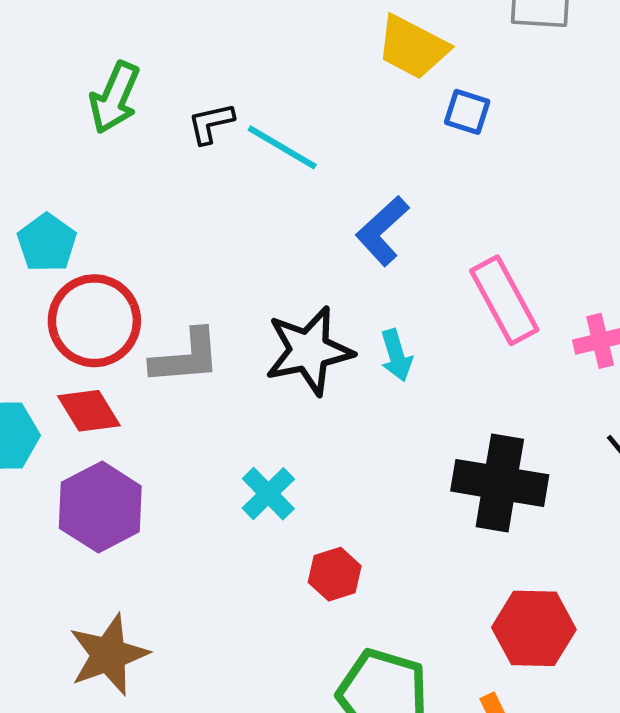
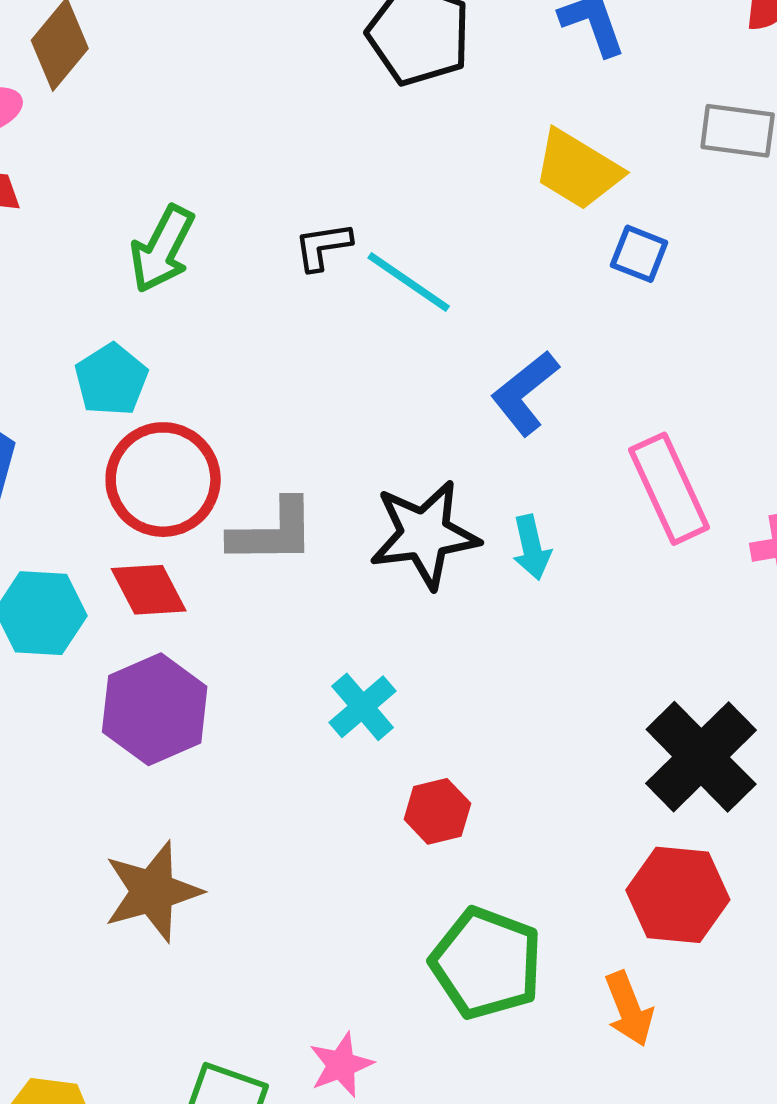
green arrow: (115, 98) -> (162, 249), moved
black cross: (500, 483) -> (701, 757), moved, turned 32

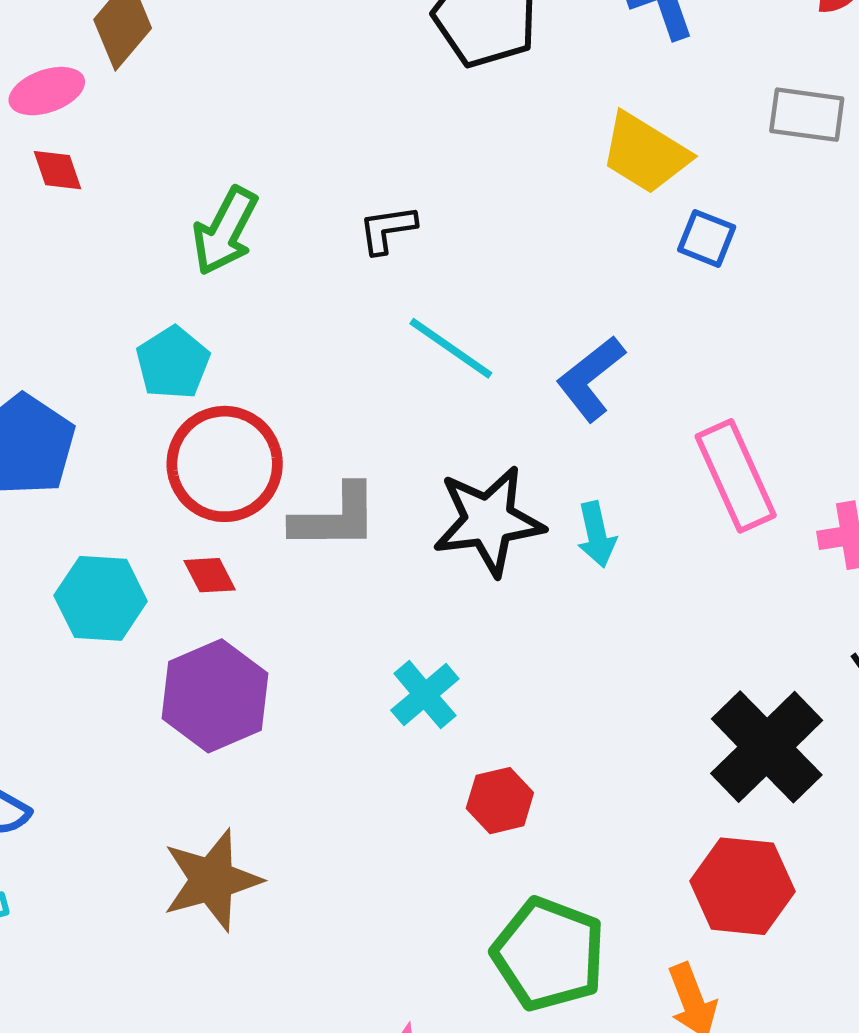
cyan line: (409, 282) -> (451, 348), moved
red diamond: (149, 590) -> (210, 575), size x0.7

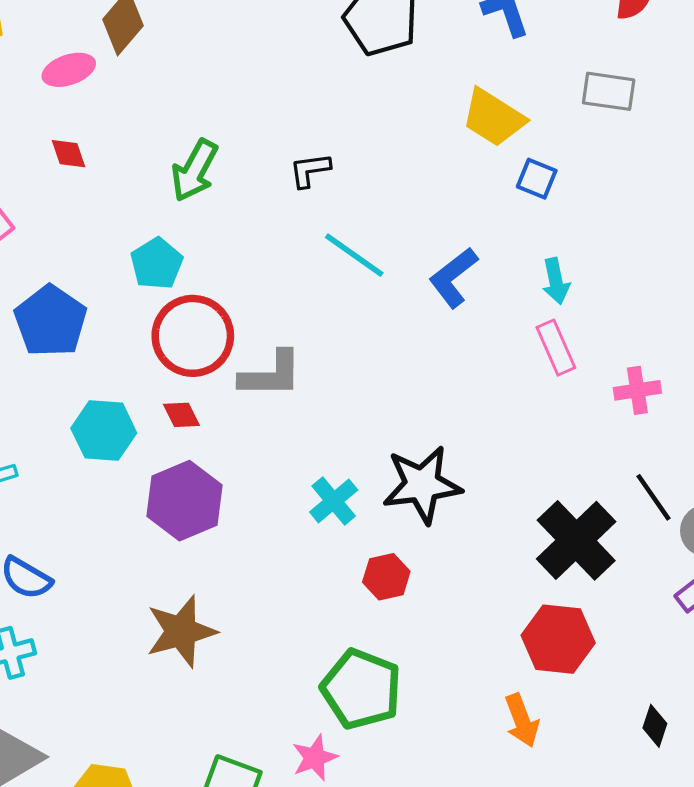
red diamond: (57, 170) -> (69, 154), moved
pink rectangle: (736, 476) -> (556, 348), size x0.7
black star: (488, 521) -> (422, 485), moved
cyan arrow: (597, 534) -> (556, 281), moved
green pentagon: (549, 954) -> (361, 689), moved

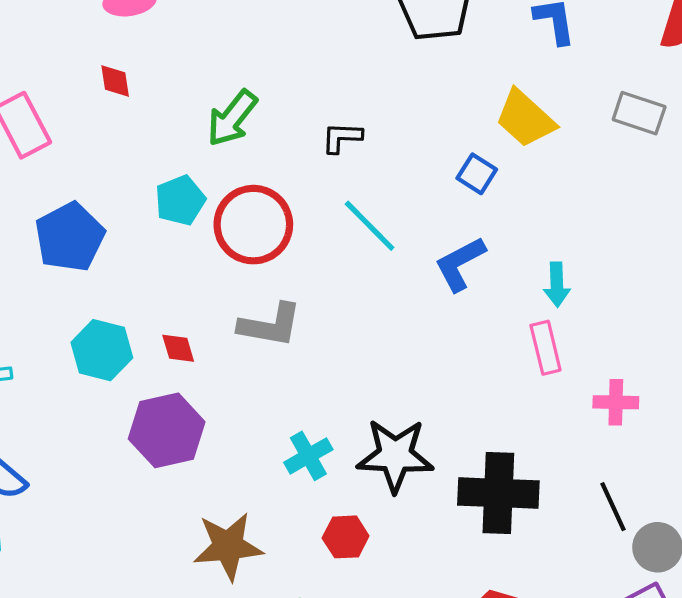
blue square: (537, 179) -> (477, 174), moved
red circle: (193, 336) -> (253, 225), moved
black cross: (576, 540) -> (498, 493), moved, turned 36
brown star: (181, 631) -> (228, 546), moved

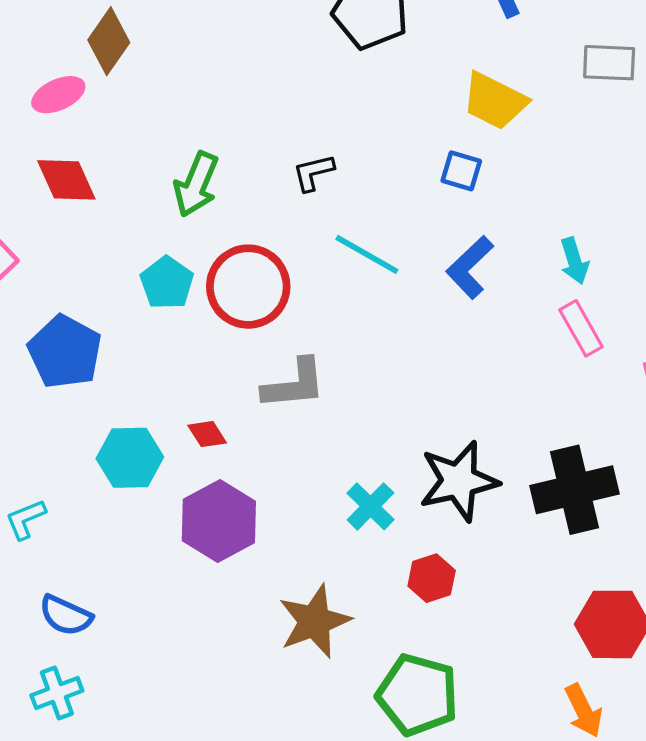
red diamond: (115, 81) -> (66, 180), size x1.6

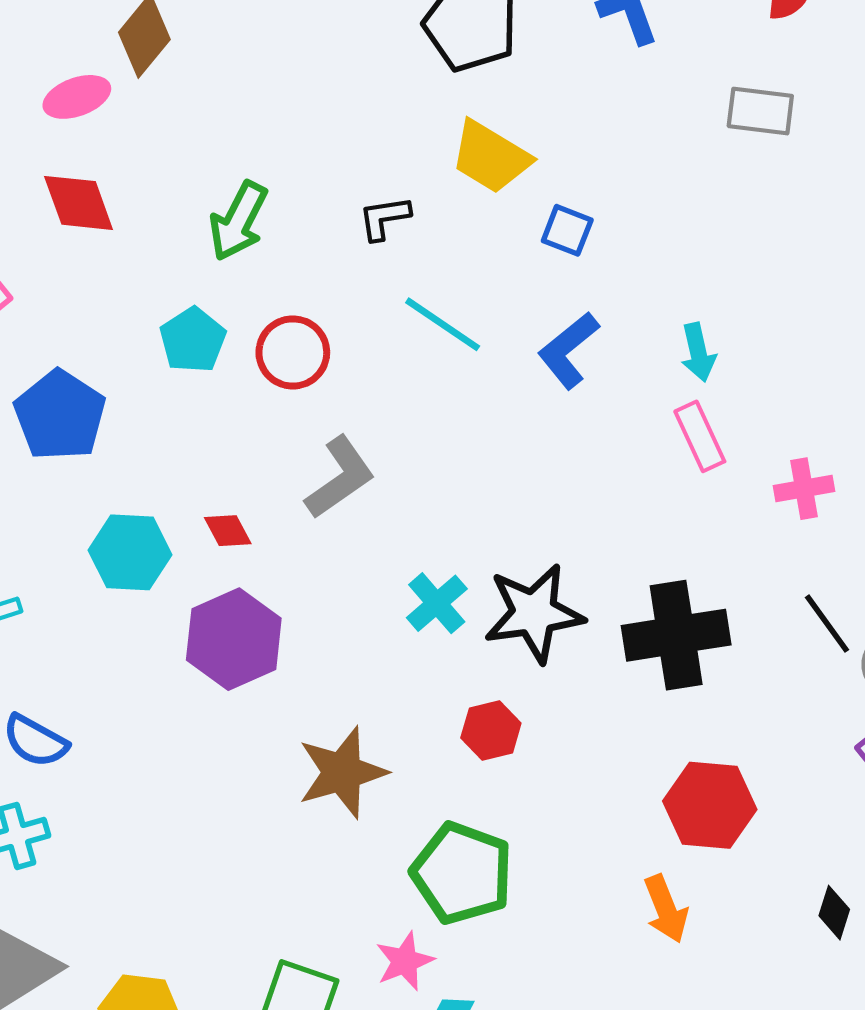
yellow trapezoid: (495, 101) -> (490, 157), moved
red circle: (248, 287) -> (293, 352), size x0.7
gray L-shape: (294, 384) -> (340, 477), turned -34
cyan cross: (370, 506) -> (437, 603), moved

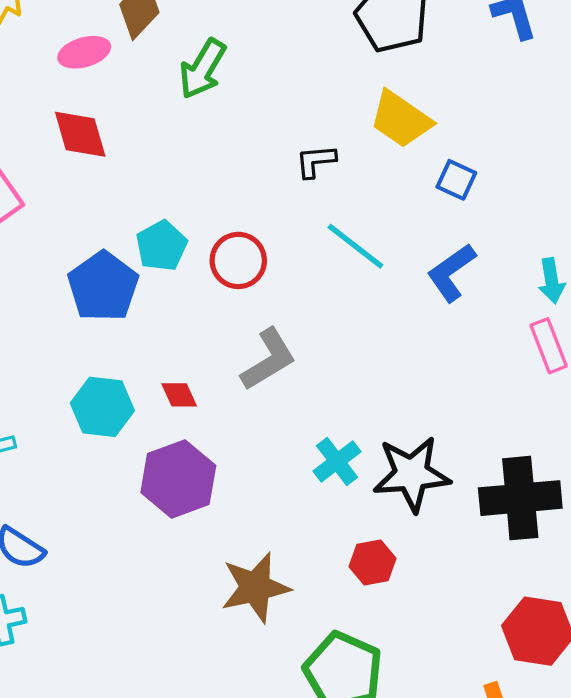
green arrow: (238, 221) -> (202, 69), moved
blue pentagon: (60, 415) -> (103, 286), moved

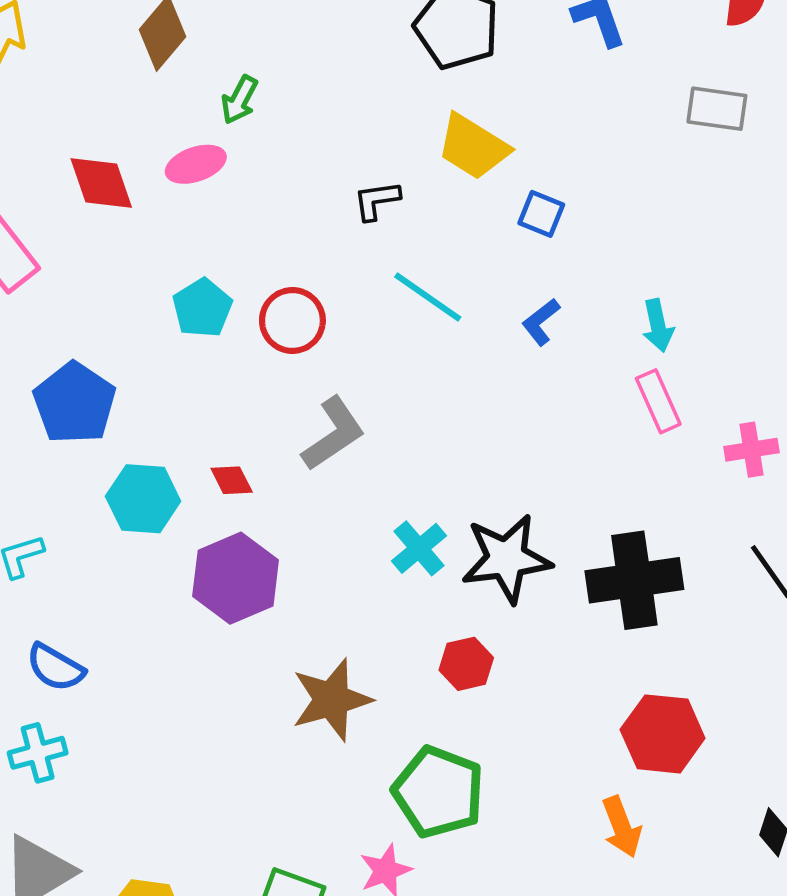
pink ellipse: (84, 52) -> (196, 164), moved
green arrow: (202, 69) -> (239, 100), size x0.7
blue L-shape: (451, 273) -> (541, 322), size x0.7
blue pentagon: (103, 286) -> (75, 403), moved

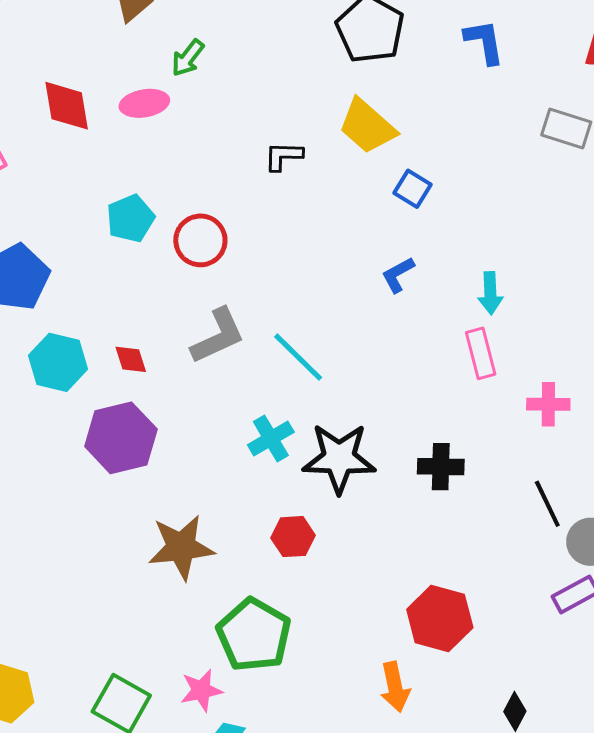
cyan line: (428, 297) -> (298, 357), moved
black cross: (634, 580) -> (441, 467), moved, size x0.6

